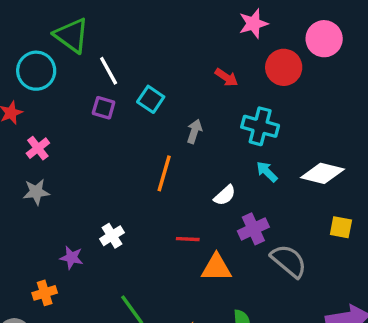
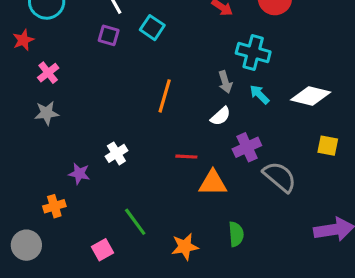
gray arrow: (194, 131) -> (225, 82), moved, turned 145

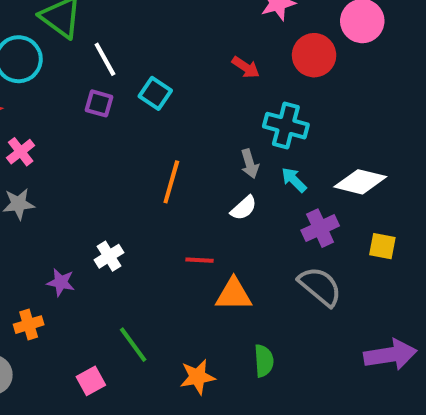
purple cross: (247, 147) -> (320, 228), moved

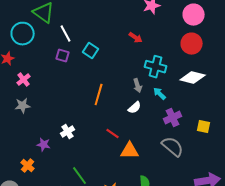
red circle: (314, 55) -> (192, 44), moved
white diamond: (360, 182) -> (193, 78), moved
red line: (199, 260) -> (113, 134), turned 32
orange cross: (29, 325) -> (28, 166), turned -32

